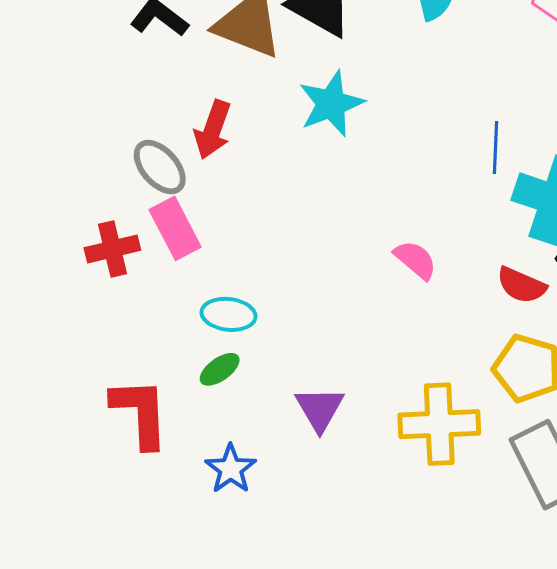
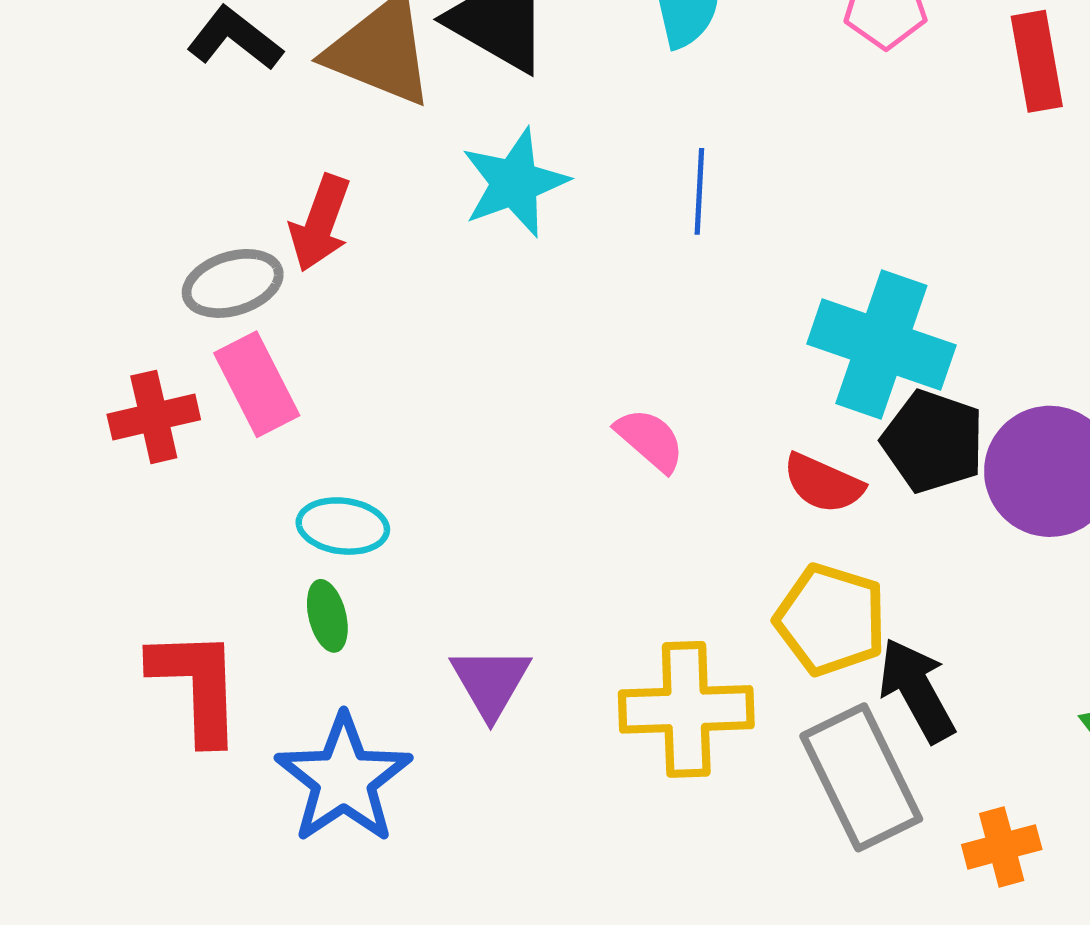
blue line: (496, 148) -> (699, 191), moved
gray ellipse: (160, 167) -> (233, 283), turned -66
green ellipse: (220, 369) -> (327, 616), turned -69
blue star: (231, 469) -> (344, 779), size x1.6

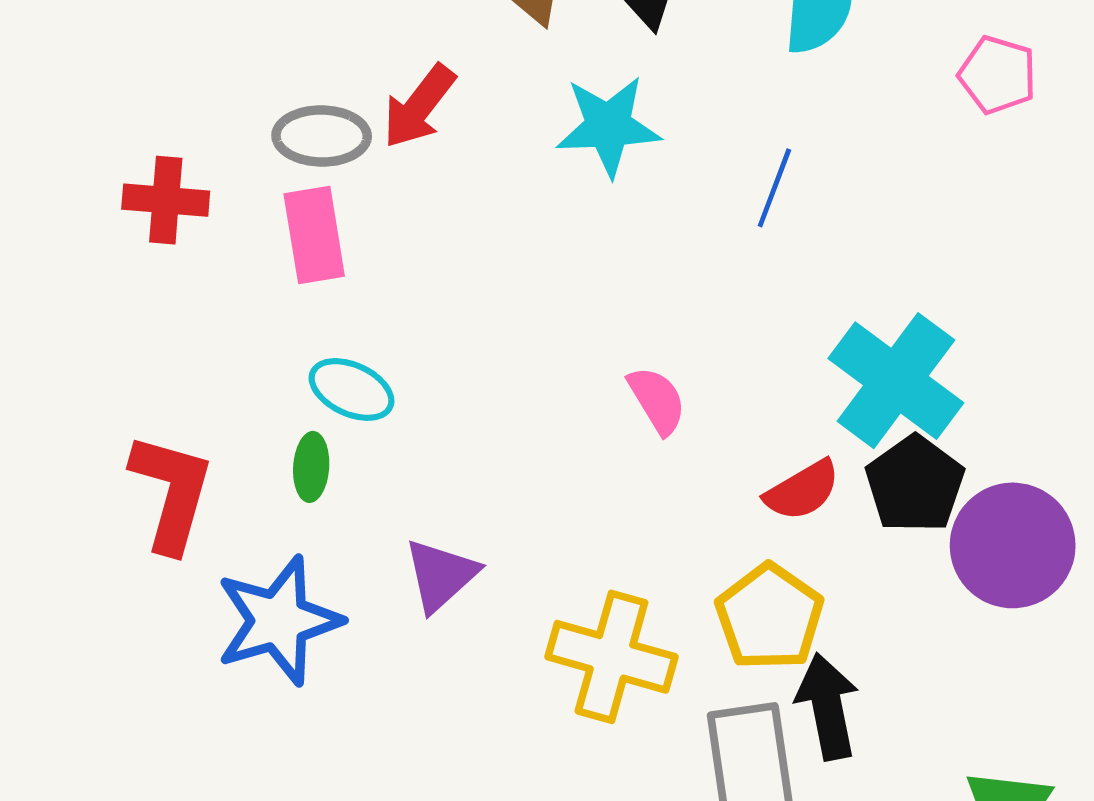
red cross: (154, 417) -> (166, 200), moved
red semicircle: (823, 483) -> (802, 490), turned -72

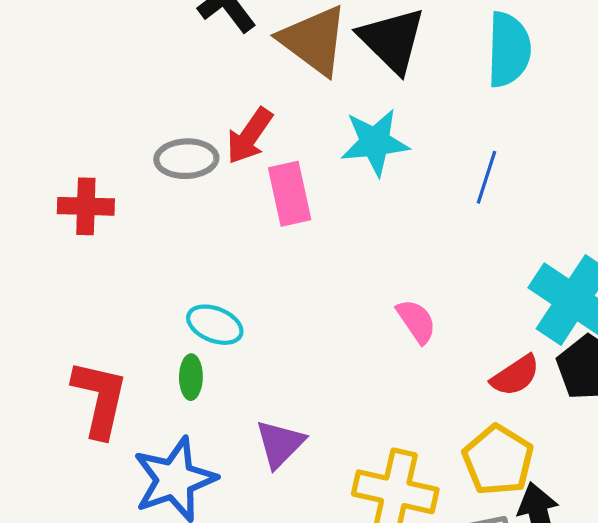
pink rectangle: (314, 235) -> (290, 194), moved

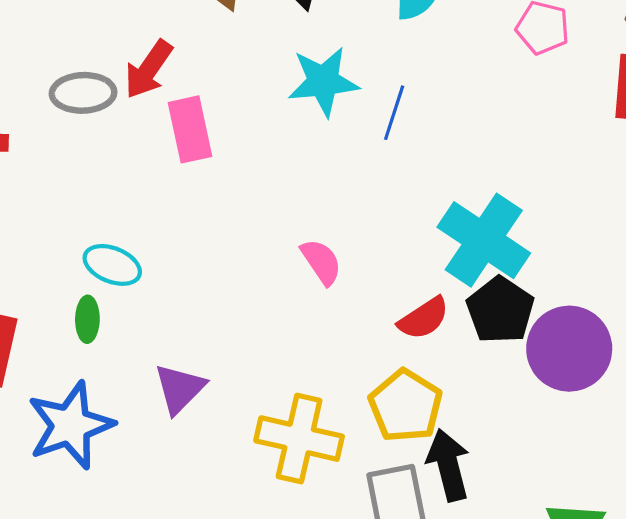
cyan star: (375, 142) -> (323, 82), moved

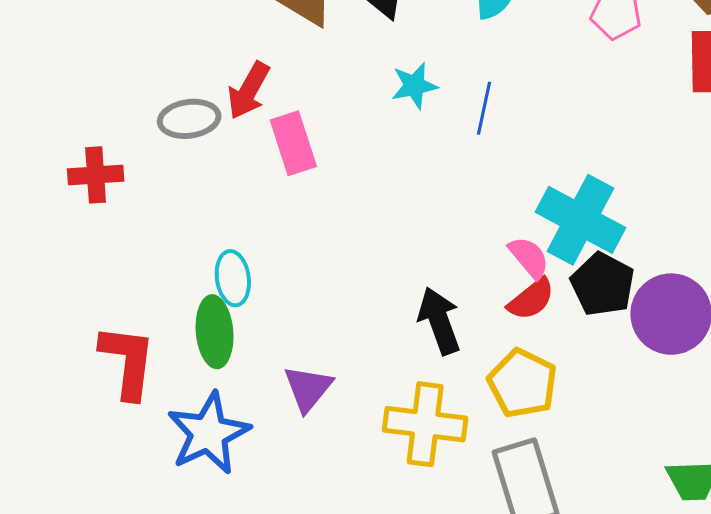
cyan star: (323, 82) -> (414, 86), size x0.7
pink semicircle: (321, 262) -> (529, 257), moved
cyan ellipse: (112, 265) -> (233, 278), turned 66
green ellipse: (87, 319) -> (215, 332), size x1.6
black arrow: (448, 465) -> (439, 321), moved

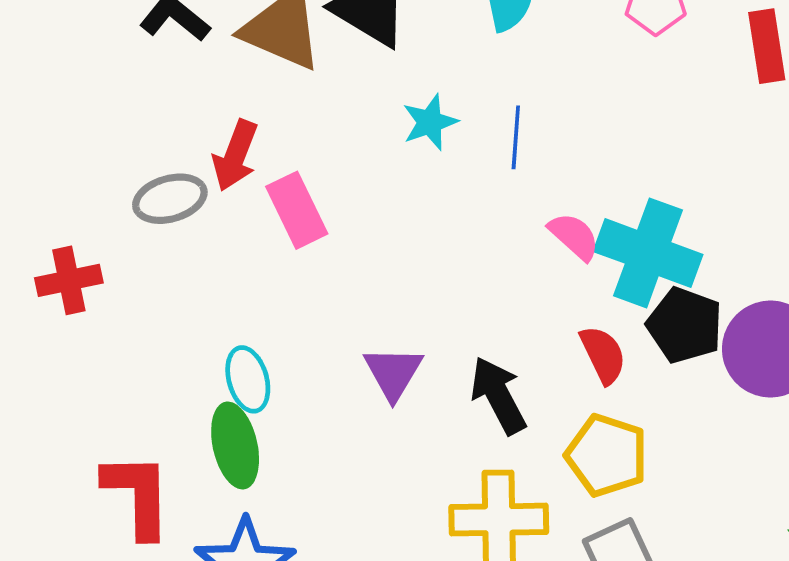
pink semicircle: (529, 257) -> (574, 236), moved
red semicircle: (531, 299) -> (603, 355), turned -69
purple triangle: (308, 388) -> (393, 373), moved

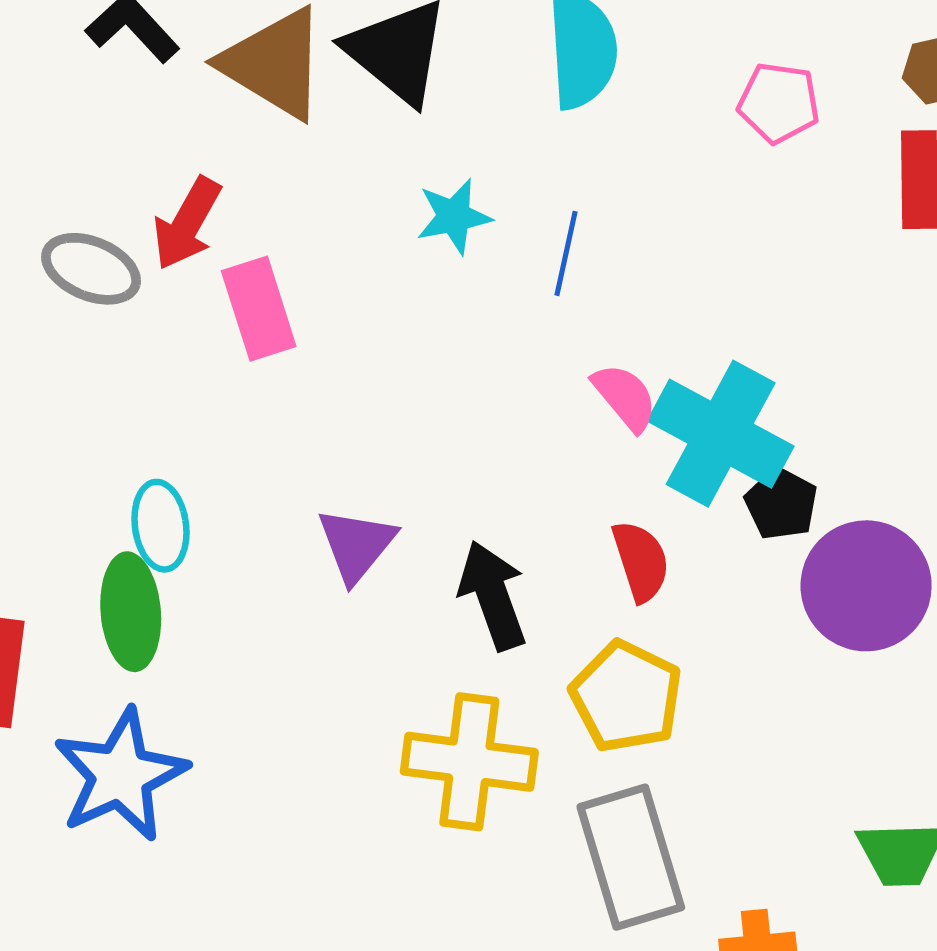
gray ellipse: (170, 199) -> (91, 269), turned 30
black pentagon: (685, 325) -> (781, 504), moved, size x0.7

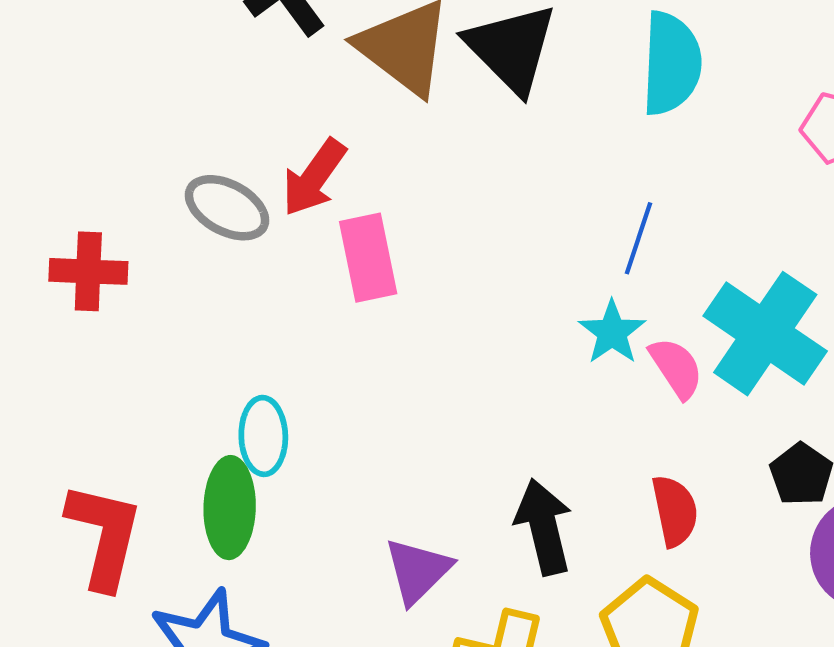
cyan star: (454, 216) -> (612, 332), moved, turned -30
cyan cross: (721, 434) -> (765, 334), moved
purple triangle: (356, 545) -> (418, 571), moved

